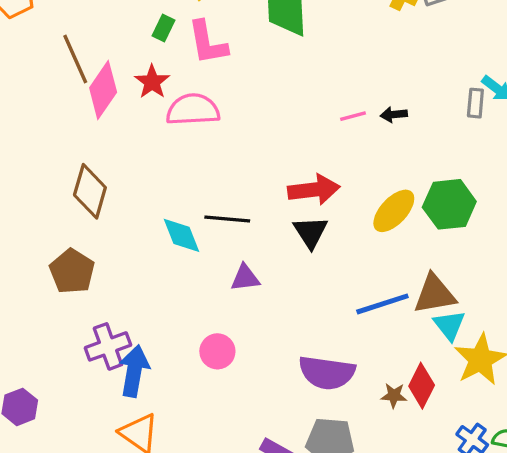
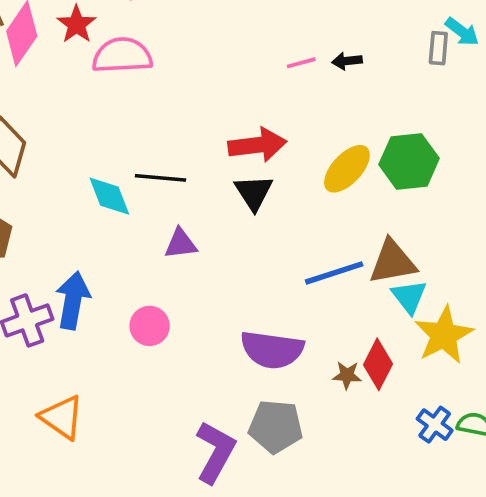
blue arrow: (134, 371) -> (73, 300), moved

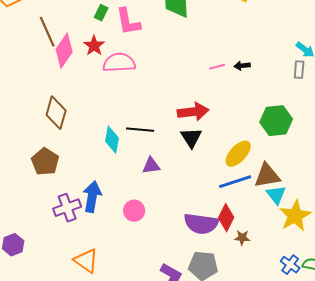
gray rectangle: (438, 48) -> (299, 70), moved
yellow ellipse: (347, 169) -> (238, 154), moved
cyan diamond: (109, 196) -> (112, 140), turned 32
red diamond: (378, 364) -> (226, 218), moved

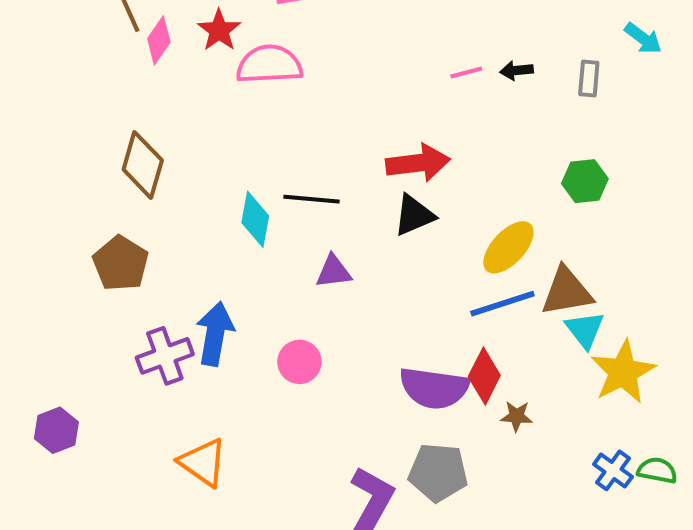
pink diamond: (64, 51) -> (159, 40), size x0.7
gray rectangle: (299, 70) -> (589, 79), moved
green hexagon: (276, 121) -> (585, 181), size x0.7
black triangle: (191, 138) -> (414, 215), turned 40

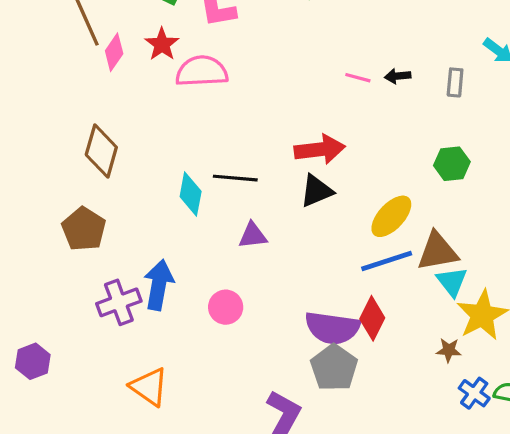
pink line: (466, 73) -> (358, 78), turned 30
brown star: (517, 416) -> (449, 350), moved
gray pentagon: (438, 472) -> (334, 368), moved, turned 30

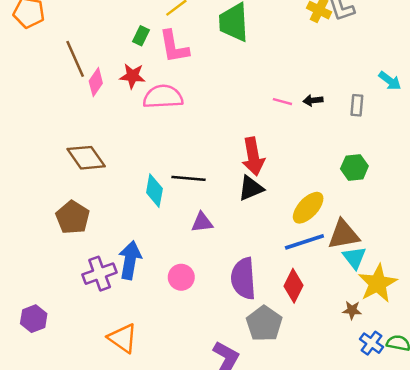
red star: (162, 44) -> (132, 76), turned -30
red arrow: (320, 149) -> (253, 156), turned 87
brown diamond: (101, 151) -> (86, 158), turned -51
purple semicircle: (332, 328) -> (243, 278), moved, turned 78

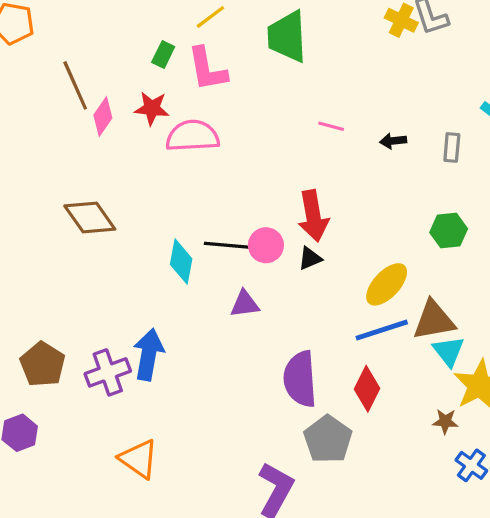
pink line: (282, 102) -> (331, 126), moved
black triangle: (251, 188) -> (310, 258), size x0.7
brown pentagon: (73, 217) -> (43, 364), moved
pink circle: (181, 277) -> (266, 245), moved

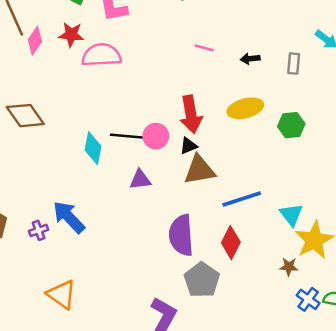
yellow ellipse: (387, 284) -> (245, 108), moved, turned 32
brown triangle: (434, 320) -> (199, 170), moved
blue arrow: (149, 355) -> (69, 217), turned -54
purple cross: (108, 372) -> (39, 230), size x0.6

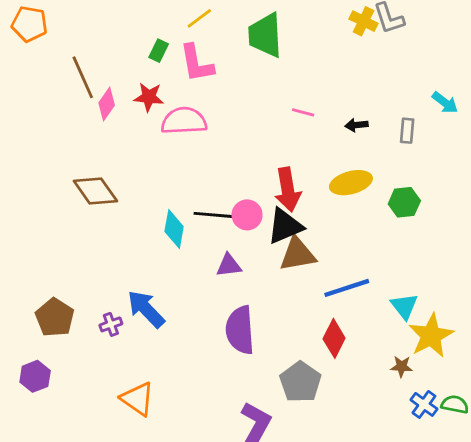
black triangle: (188, 146) -> (285, 226), size x1.8
purple semicircle: (181, 235) -> (240, 330), moved

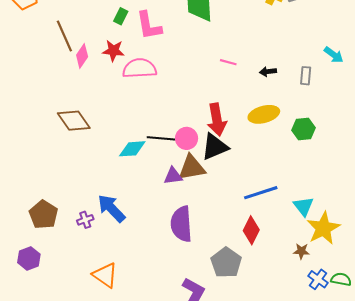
cyan diamond: (174, 229) -> (132, 149), turned 76
brown triangle: (298, 254) -> (192, 168), moved

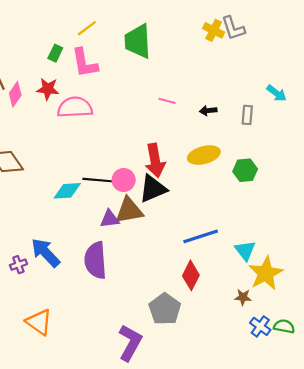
purple semicircle: (181, 224) -> (95, 260), moved

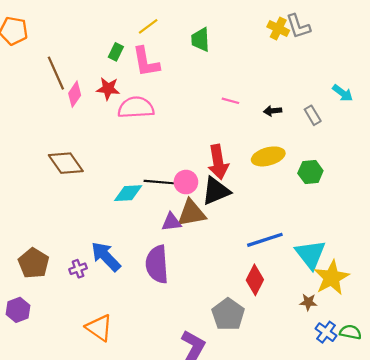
green trapezoid: (138, 41) -> (200, 40), size x0.7
gray rectangle: (247, 115) -> (313, 115), turned -36
cyan triangle: (245, 250) -> (310, 254), size x1.4

